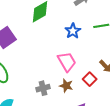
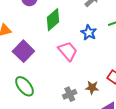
pink trapezoid: (67, 62) -> (68, 51), moved

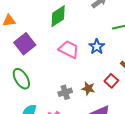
blue star: (89, 33) -> (97, 47), moved
pink trapezoid: (68, 51) -> (69, 49), turned -30

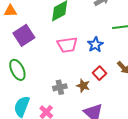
pink trapezoid: (69, 49) -> (67, 45), turned 140
red square: (111, 81) -> (99, 73), moved

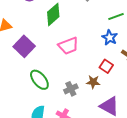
blue star: (95, 45) -> (110, 37), moved
green ellipse: (17, 70) -> (39, 80), moved

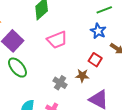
green ellipse: (39, 80) -> (17, 68), moved
gray cross: (71, 89) -> (60, 83), turned -32

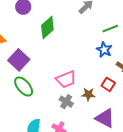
pink trapezoid: (57, 40) -> (66, 79), moved
red square: (95, 60) -> (108, 84), moved

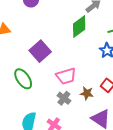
green diamond: (47, 28) -> (79, 27), moved
purple square: (19, 60) -> (40, 51), moved

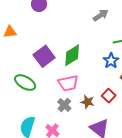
green diamond: (79, 27) -> (72, 55), moved
green ellipse: (23, 79) -> (25, 83), turned -30

